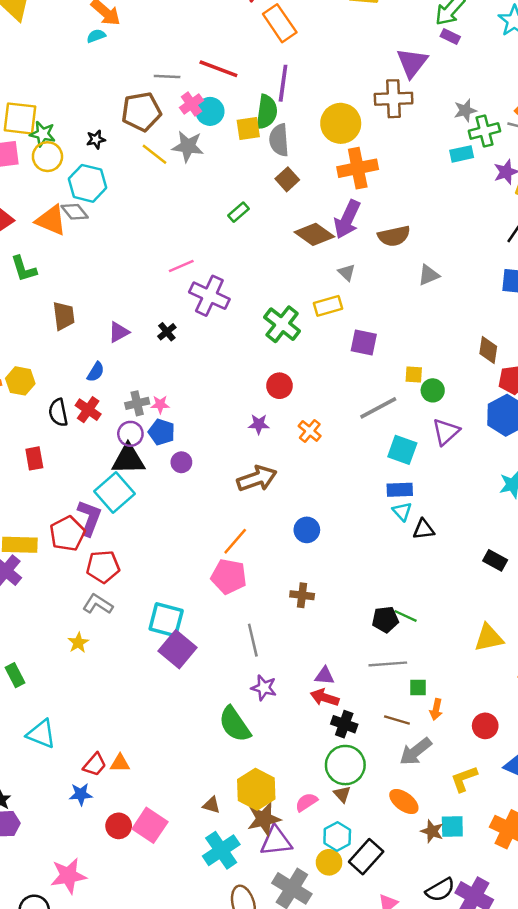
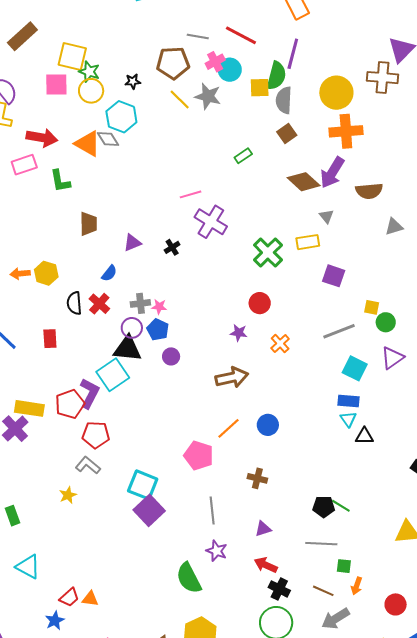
orange line: (235, 541) -> (229, 428), moved
purple triangle: (325, 676) -> (263, 529), moved, turned -30
blue star: (81, 794) -> (55, 621), turned -30

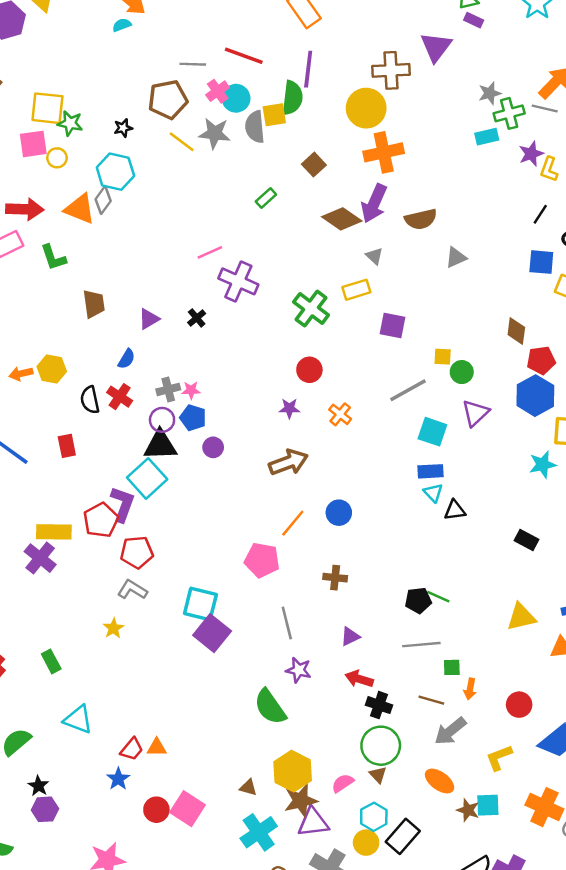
brown cross: (382, 78) -> (391, 70), moved
yellow circle: (91, 91) -> (57, 158), moved, size x0.7
gray semicircle: (284, 100) -> (255, 127), moved
gray diamond: (108, 139) -> (103, 200), turned 75

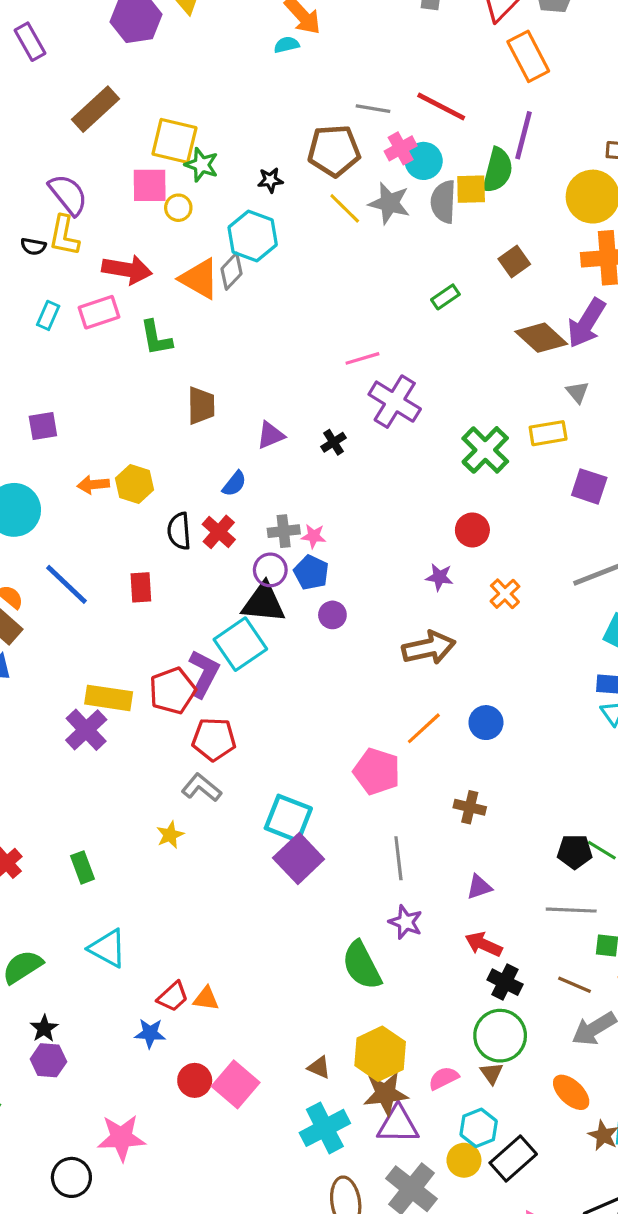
blue star: (118, 779) -> (150, 1033), turned 30

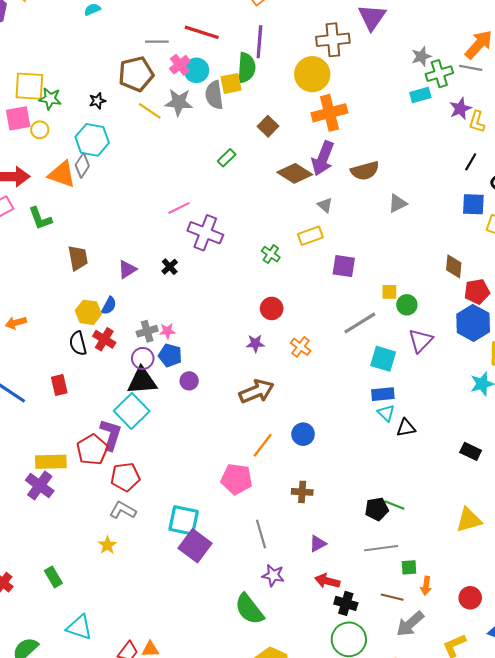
green cross: (485, 450) -> (271, 254), size x0.6
yellow hexagon: (134, 484) -> (88, 312), moved

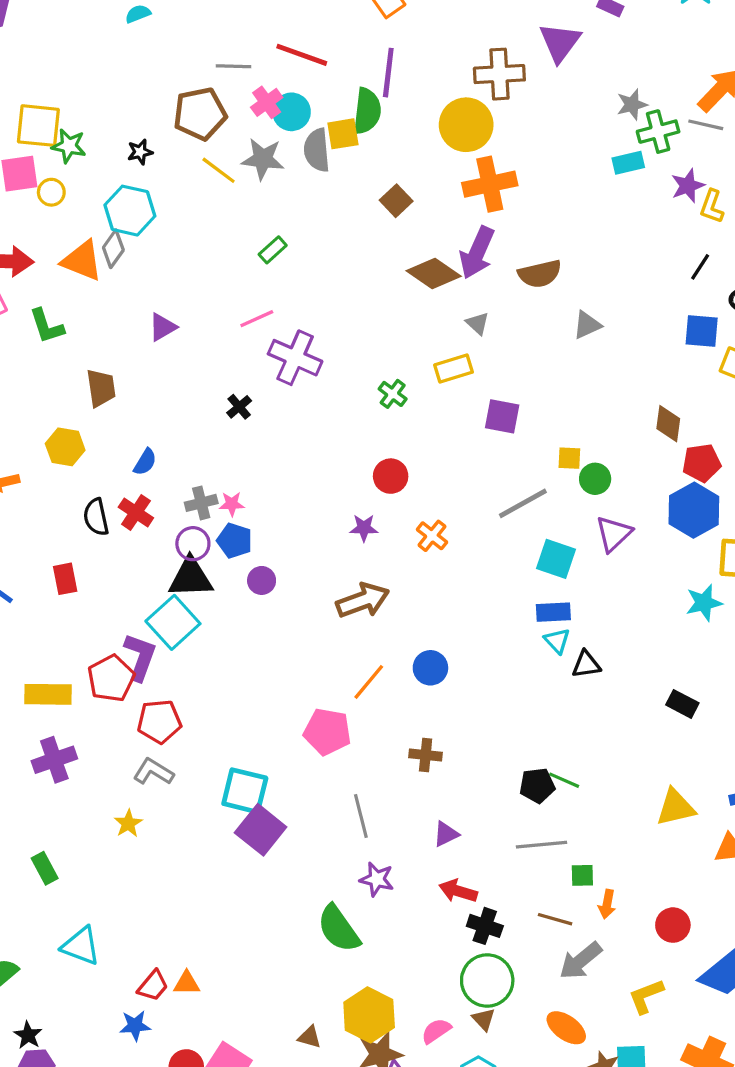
green rectangle: (227, 158) -> (273, 250), moved
purple triangle: (127, 269) -> (163, 327), moved
yellow hexagon: (88, 312) -> (65, 447), moved
purple cross: (40, 486) -> (54, 760), moved, turned 32

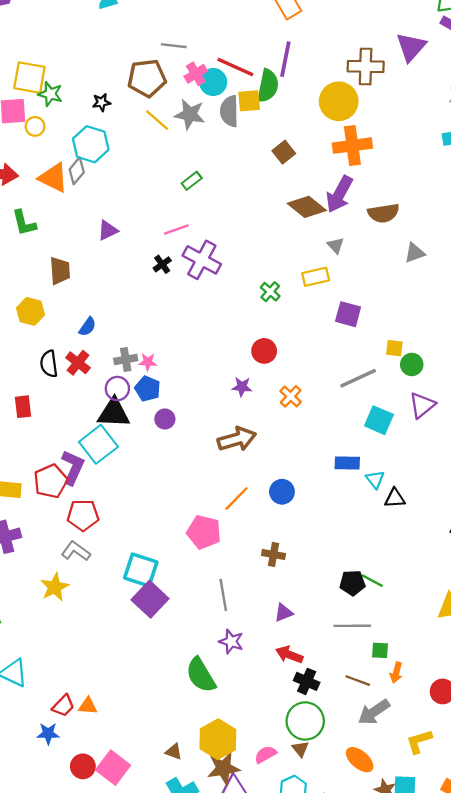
red line: (302, 55) -> (235, 67), moved
black cross: (239, 407) -> (162, 264), moved
blue rectangle: (553, 612) -> (347, 463), moved
yellow star: (128, 823) -> (55, 587), size x1.4

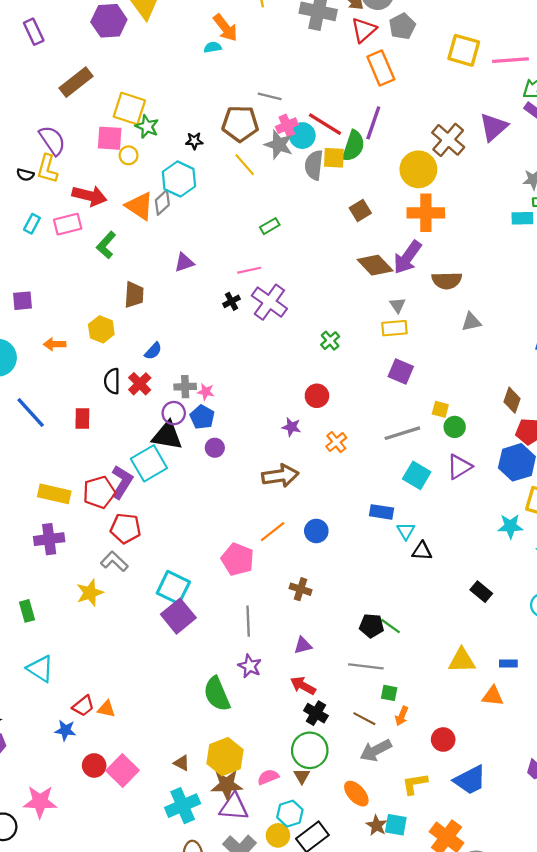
brown cross: (366, 67) -> (448, 140), turned 32
gray star: (190, 114) -> (279, 145), moved
green L-shape: (24, 223) -> (106, 245), turned 48
yellow rectangle: (316, 277) -> (394, 328), moved

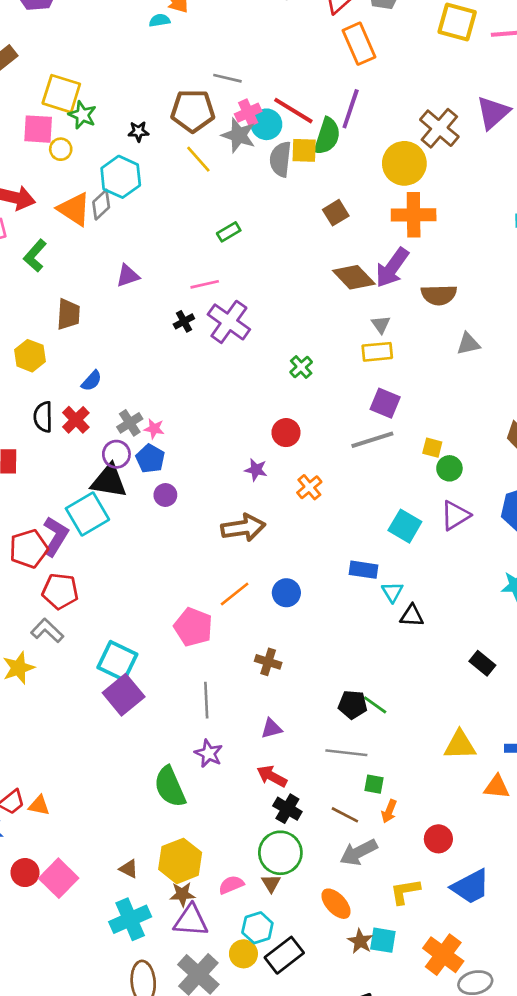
gray cross: (185, 387) -> (130, 423), turned -30
gray line: (402, 433) -> (372, 440), moved
brown star: (227, 785) -> (182, 894), size x0.7

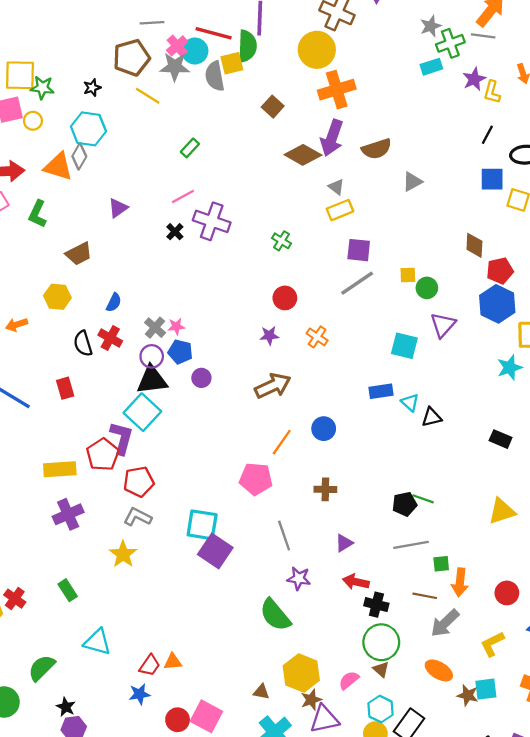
brown trapezoid: (68, 314) -> (79, 254), turned 76
orange arrow: (389, 811) -> (460, 582), size x1.4

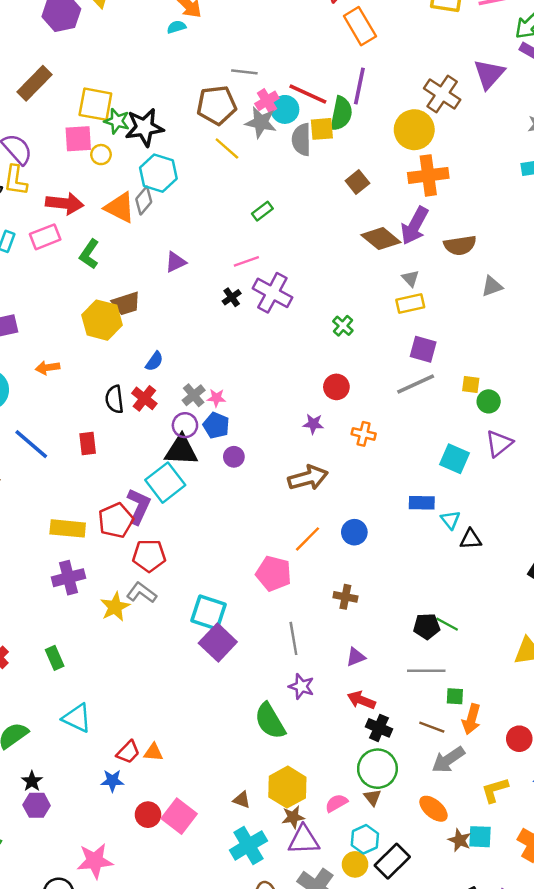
black star: (92, 88) -> (144, 127), moved, size x2.0
yellow hexagon: (57, 297) -> (102, 320), moved, size x1.4
orange cross: (317, 337) -> (364, 434), turned -30
yellow star: (123, 554) -> (115, 607), moved

